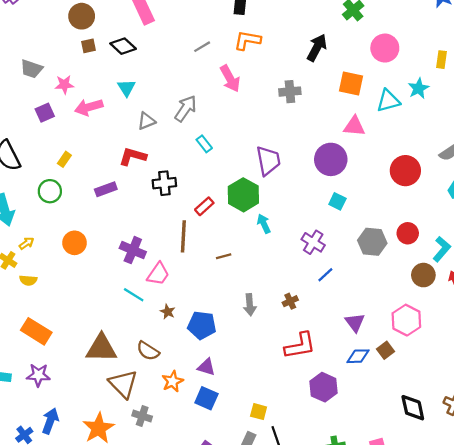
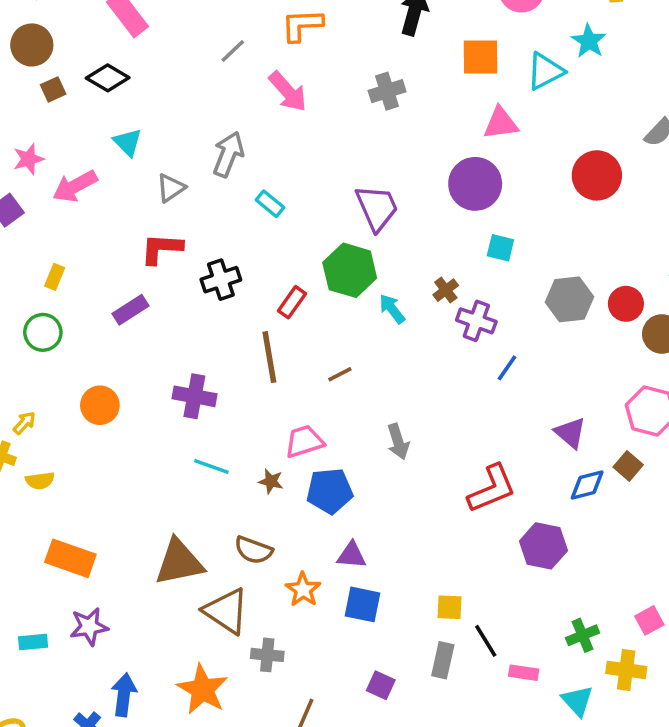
red circle: (408, 233) -> (626, 304), moved
pink trapezoid: (158, 274) -> (304, 441), moved, turned -130
brown cross: (290, 301) -> (446, 290), moved

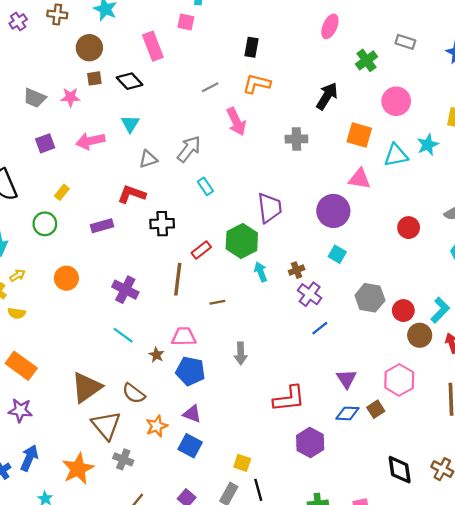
pink star: (29, 159) -> (70, 97), moved
red circle: (597, 175) -> (409, 228), size x0.7
brown triangle: (179, 562) -> (86, 387), turned -40

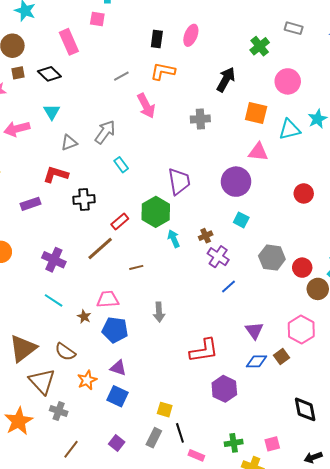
pink ellipse: (330, 26) -> (191, 35), moved
brown line: (178, 279) -> (100, 248), turned 44

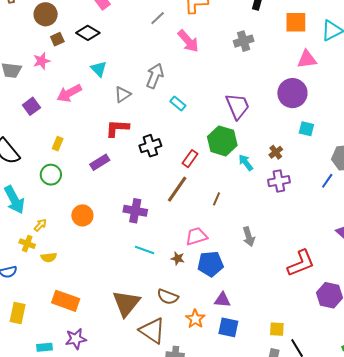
purple cross: (218, 257) -> (279, 181), moved, turned -30
brown line: (136, 267) -> (216, 199), turned -40
blue line: (228, 286) -> (327, 181), moved

